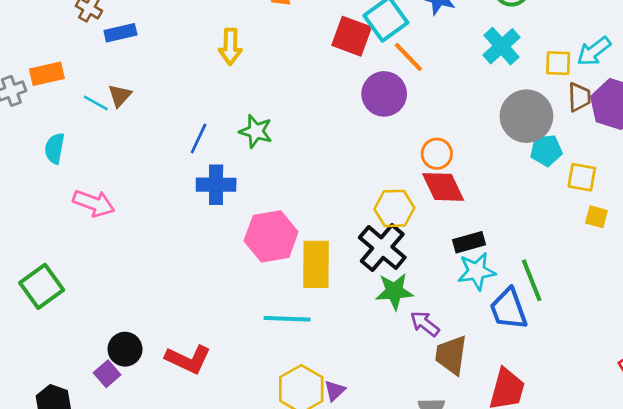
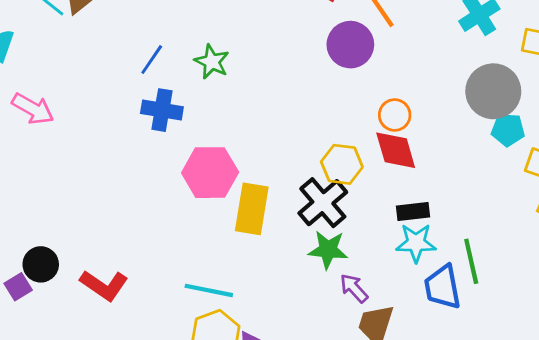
cyan line: (287, 319) -> (209, 290), moved

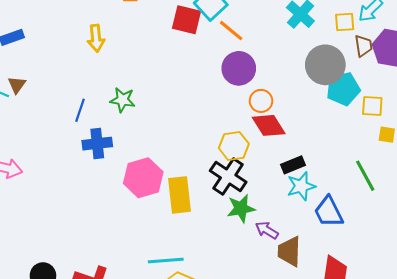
purple circle: (350, 45) -> (239, 68), moved
cyan pentagon: (508, 130) -> (343, 89), size x1.4
green line: (471, 261) -> (365, 176), moved

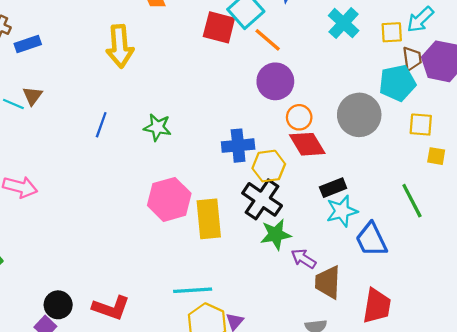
yellow arrow: (96, 38) -> (120, 46), size x1.4
gray circle: (325, 65) -> (359, 115), moved
cyan pentagon: (343, 89) -> (397, 83), moved
green star: (123, 100) -> (157, 127), moved
blue cross: (97, 144) -> (238, 146), moved

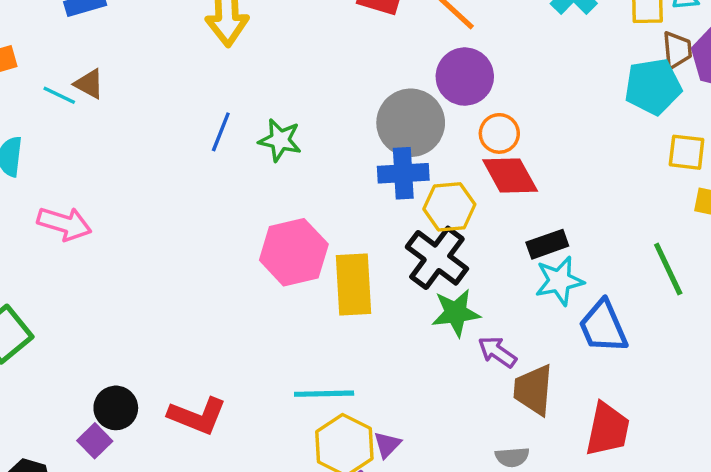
brown triangle: (32, 96) -> (89, 84), turned -40
gray circle: (359, 115) -> (411, 123), moved
blue line: (101, 125) -> (221, 132), moved

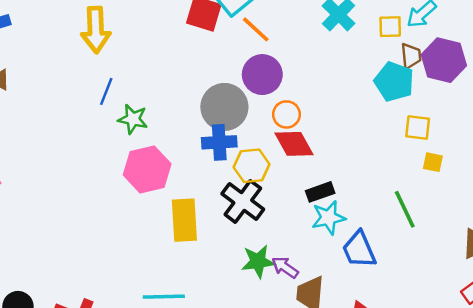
cyan pentagon: (653, 87) -> (394, 82), turned 30
blue line: (221, 132) -> (106, 91), moved
pink hexagon: (294, 252) -> (147, 169), moved
green star: (456, 313) -> (258, 261), moved

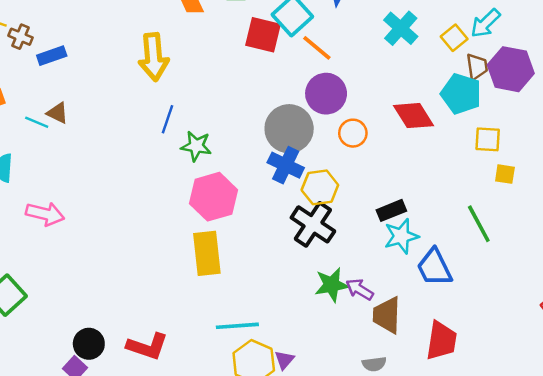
yellow square: (390, 27) -> (454, 38), turned -35
blue cross: (219, 142) -> (286, 165), turned 32
red diamond: (294, 144) -> (413, 116), moved
yellow rectangle: (184, 220) -> (207, 253), moved

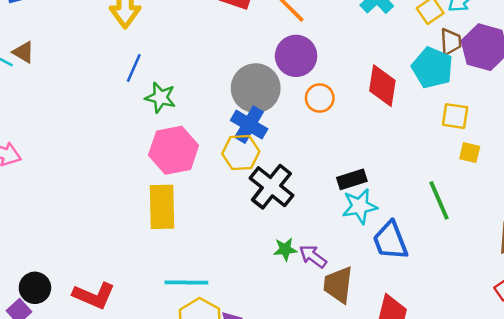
red diamond: (413, 116) -> (382, 86), turned 36
yellow hexagon: (320, 187) -> (241, 152), moved
green star: (332, 285) -> (285, 249), size x0.7

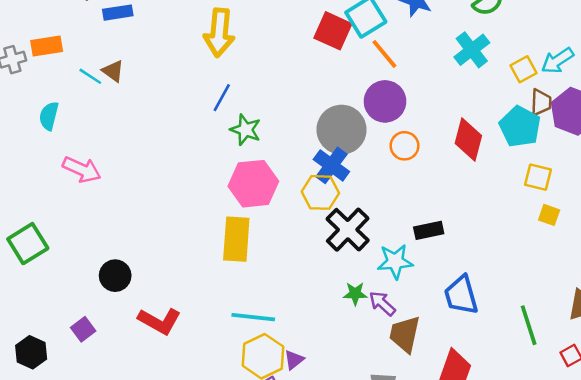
green line: (439, 200) -> (529, 325), moved
cyan star: (360, 206) -> (395, 261), moved
black circle: (35, 288) -> (115, 276), moved

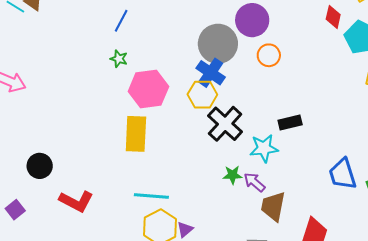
green star: (245, 130) -> (119, 59), moved, size x0.7
red diamond: (468, 140) -> (333, 17), moved, size x0.7
blue trapezoid: (461, 295) -> (343, 174), moved

